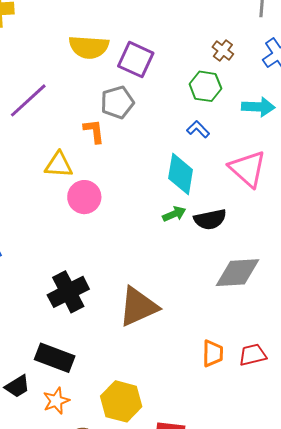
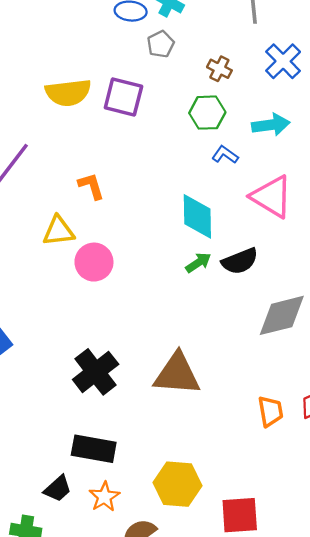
gray pentagon: (117, 102) -> (161, 44), moved, size x0.7
blue L-shape: (198, 129) -> (225, 155), moved
brown triangle: (138, 307) -> (177, 374), turned 39

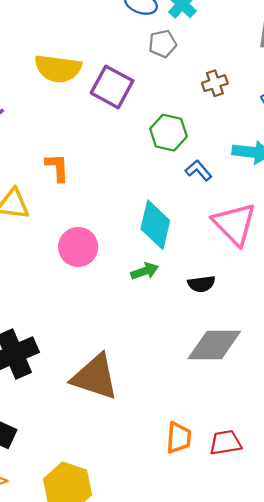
brown cross: (219, 69) -> (215, 83), turned 30
green hexagon: (207, 113) -> (168, 133), moved
black semicircle: (240, 261) -> (201, 284), moved, size x0.7
pink circle: (94, 262) -> (78, 247), moved

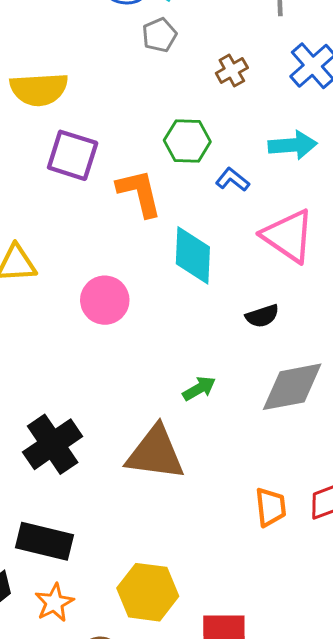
purple square: (112, 87) -> (73, 155), moved
orange L-shape: (57, 168) -> (139, 193), moved, size x1.4
green arrow: (145, 271) -> (199, 389), moved

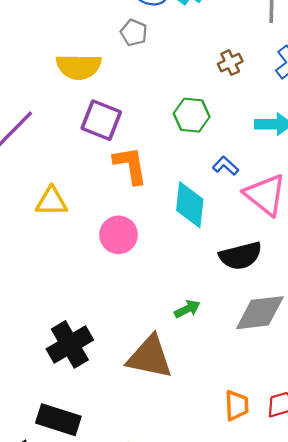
gray pentagon: (159, 35) -> (134, 33), moved, turned -30
blue L-shape: (232, 180) -> (225, 166), moved
orange L-shape: (139, 193) -> (130, 165), moved
black semicircle: (262, 316) -> (241, 256), size x1.6

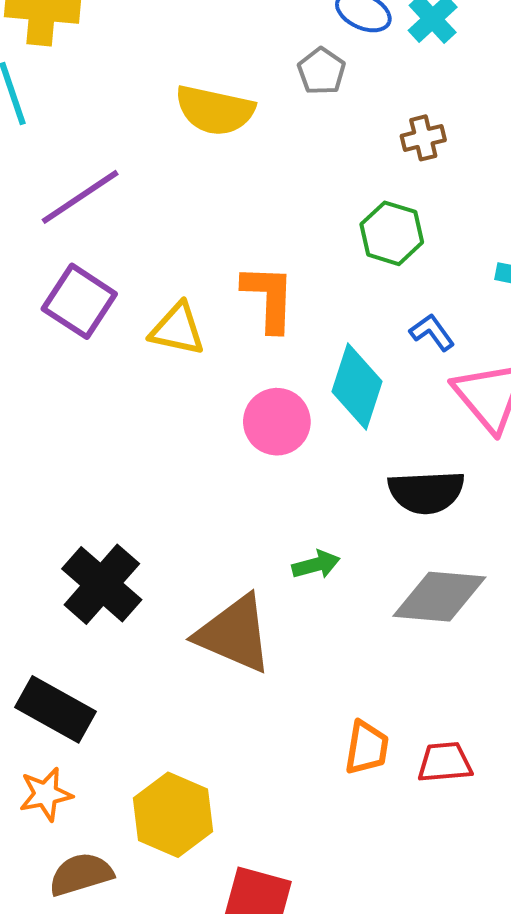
brown cross: (230, 63) -> (423, 138), moved
purple square: (101, 120) -> (79, 301), moved
yellow triangle: (51, 201) -> (177, 329), moved
pink circle: (119, 235) -> (277, 422), moved
black cross: (70, 344) -> (102, 584), turned -30

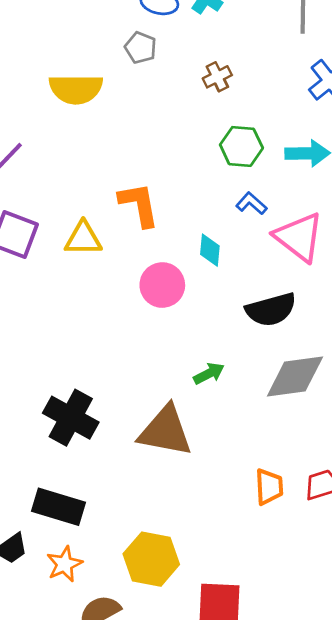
green hexagon: (392, 233) -> (241, 146), moved
cyan diamond: (357, 386) -> (210, 250), size x0.6

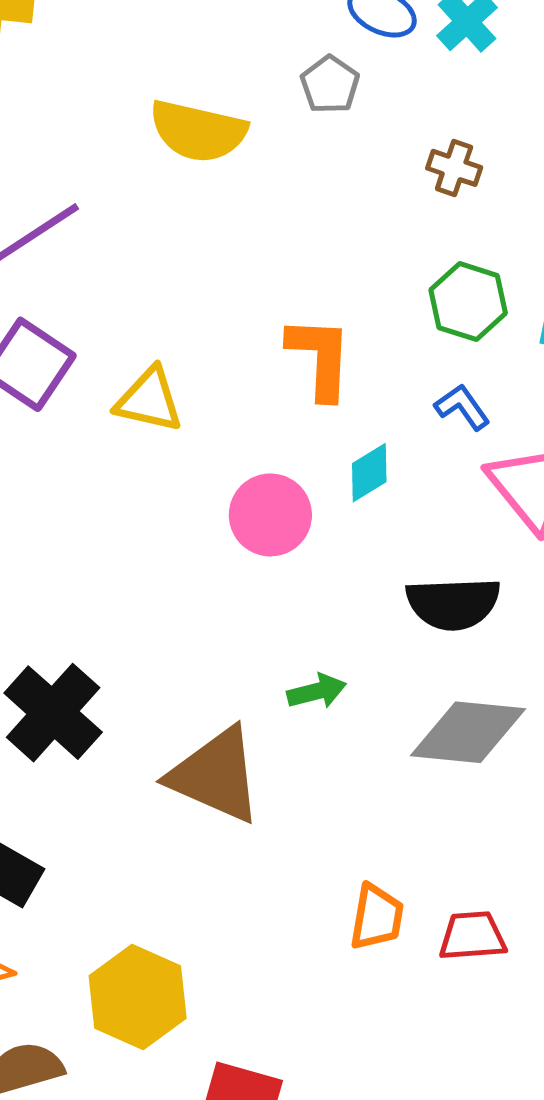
brown cross: (217, 77) -> (454, 168), turned 32
orange L-shape: (139, 205) -> (320, 358), moved
cyan diamond: (210, 250) -> (369, 473), turned 40

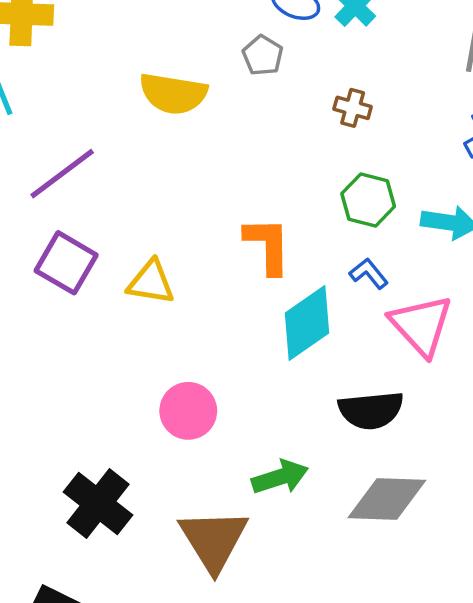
cyan diamond: (369, 473) -> (307, 323), size x1.8
pink circle: (270, 515) -> (188, 411), moved
green arrow: (317, 691) -> (280, 477), size x1.4
brown triangle: (216, 775) -> (213, 540), turned 38

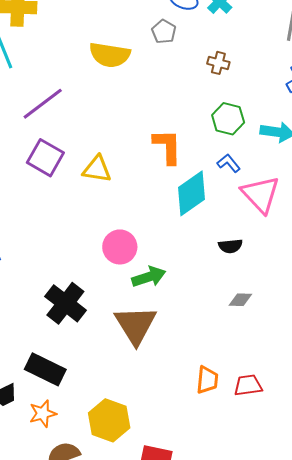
black semicircle: (371, 410) -> (230, 246), size x0.6
green arrow: (280, 477) -> (149, 277), moved
gray diamond: (387, 499) -> (240, 300), size x0.5

